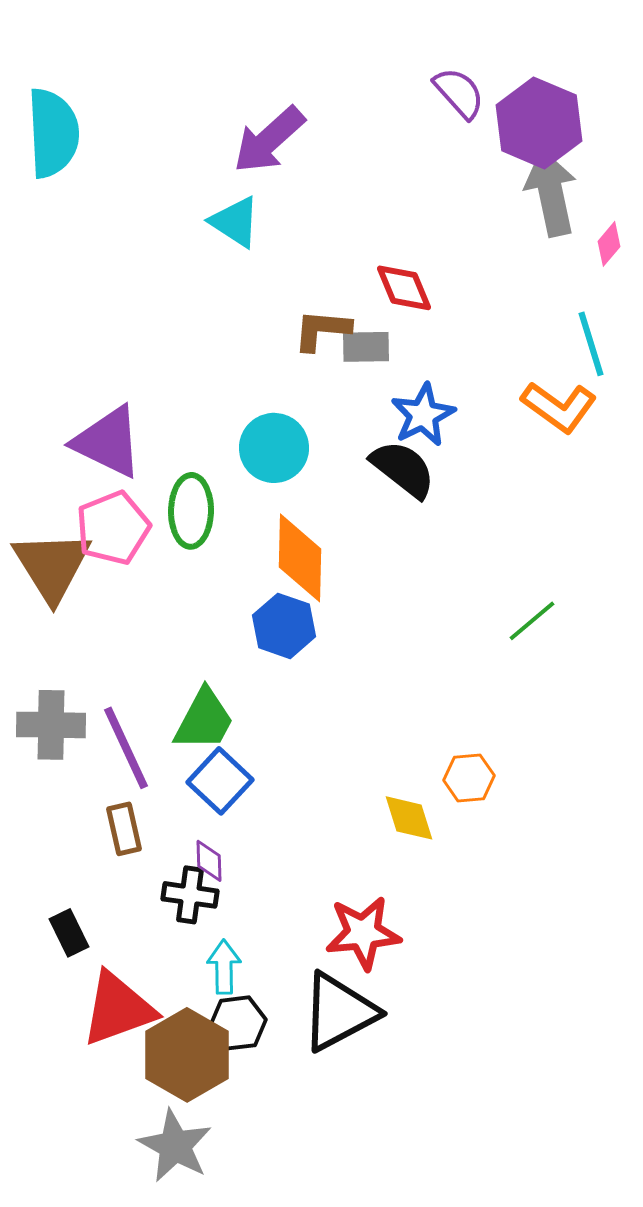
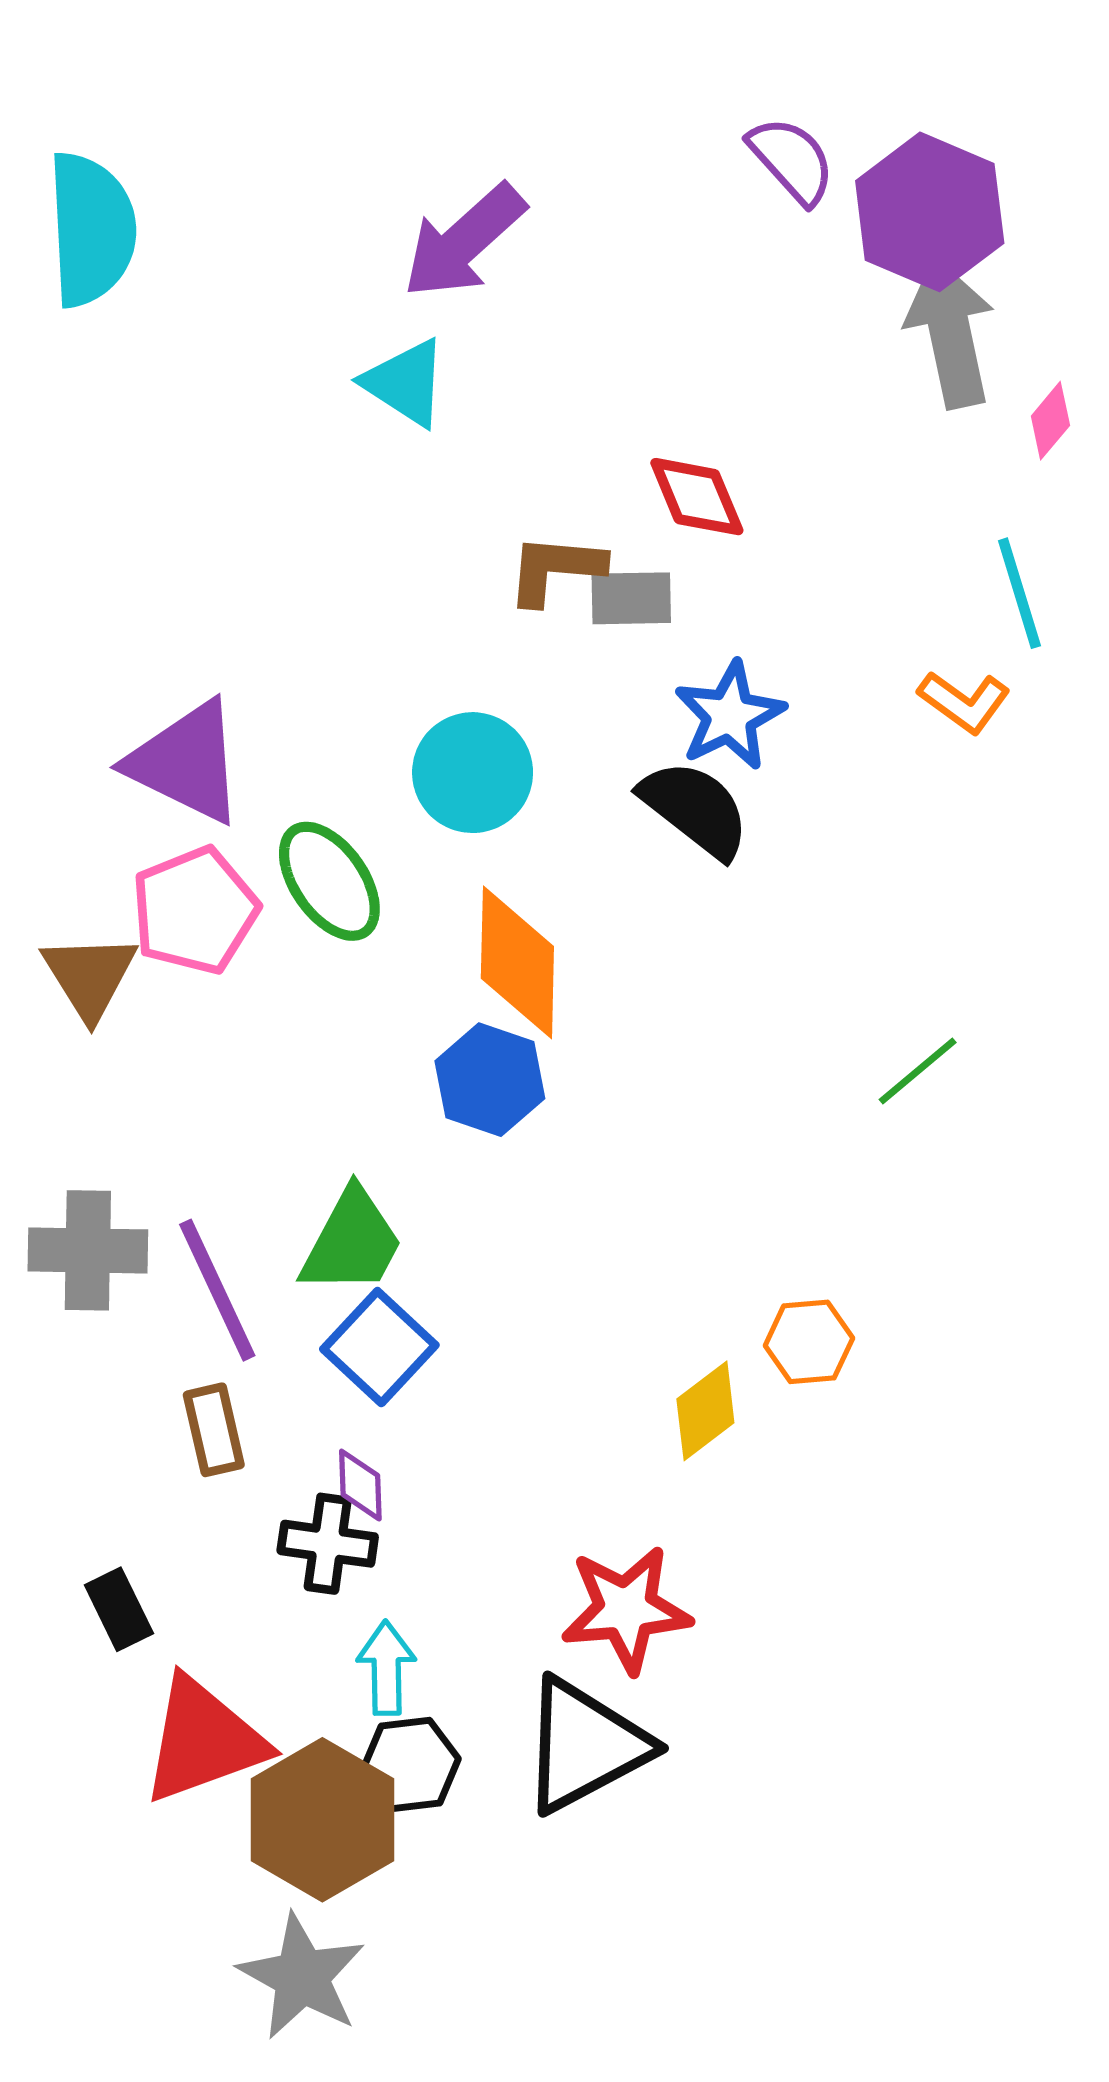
orange L-shape: (559, 407) -> (964, 702), size x0.7
green ellipse: (191, 511) -> (329, 881), turned -36
brown triangle: (52, 566) -> (90, 976), size x0.7
yellow diamond: (409, 818) -> (705, 1411), turned 70

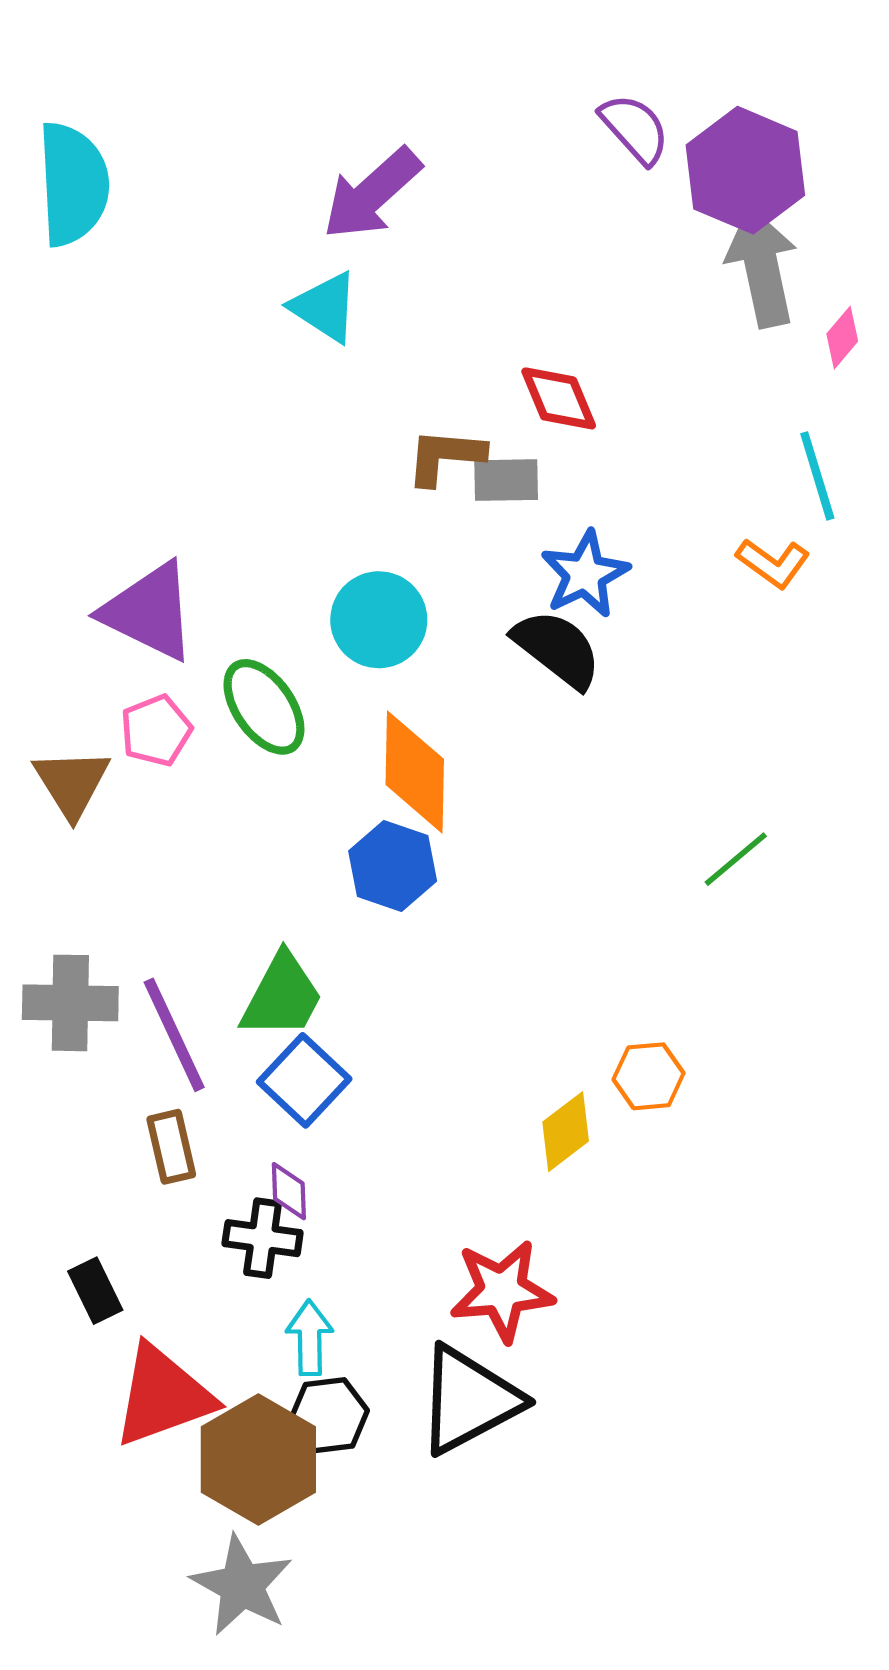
pink pentagon: (195, 911) -> (156, 730), size x0.7

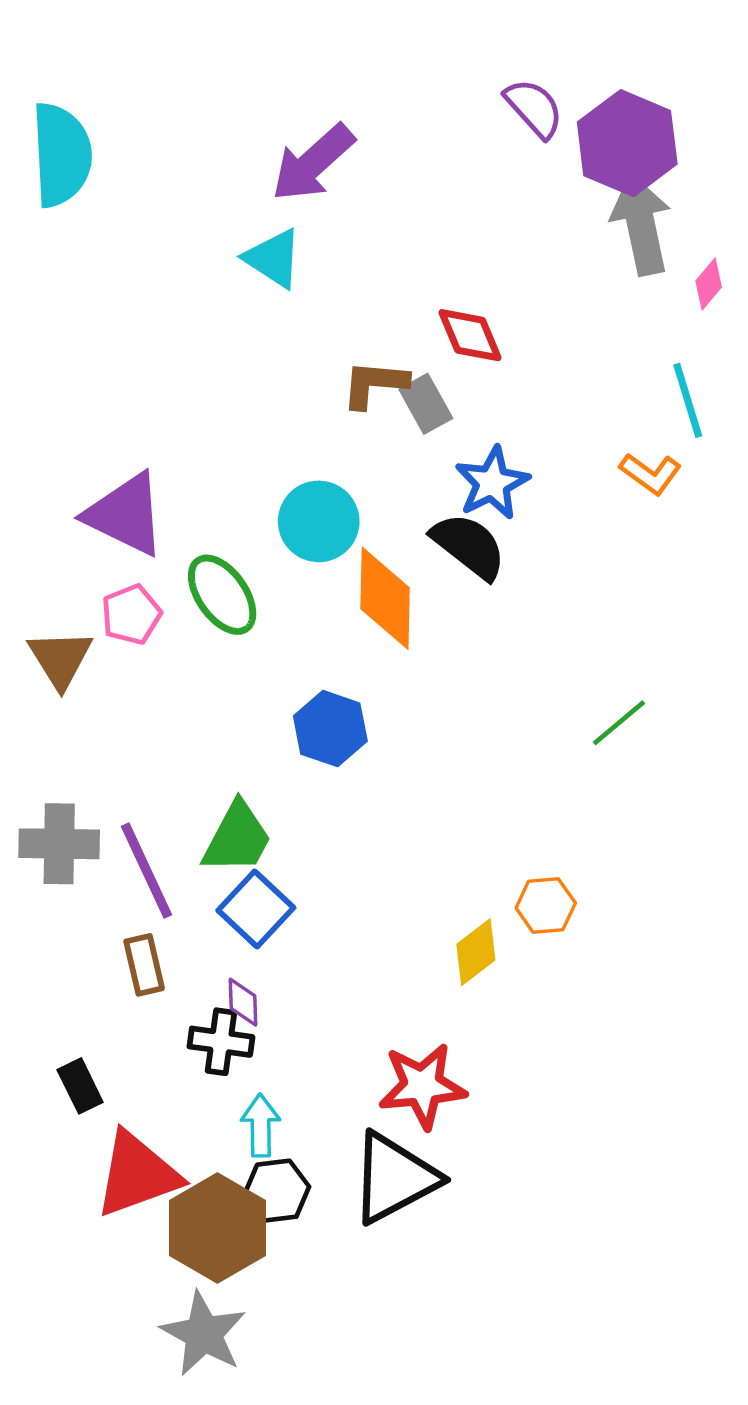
gray rectangle: (506, 480) -> (426, 404), turned 62
orange diamond: (415, 772) -> (385, 598), moved

